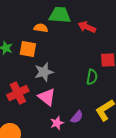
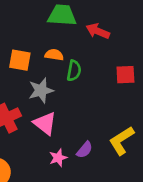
orange semicircle: (41, 28) -> (54, 55), moved
green semicircle: (92, 77) -> (74, 71), moved

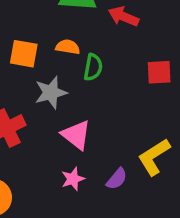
pink triangle: (45, 123) -> (76, 135), moved
purple semicircle: (85, 150) -> (117, 179), moved

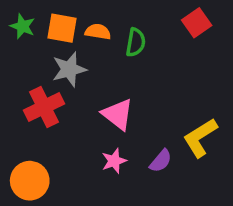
orange semicircle: (68, 47) -> (98, 32), moved
red square: (159, 72) -> (197, 23), moved, turned -32
gray star: (51, 93) -> (69, 69), moved

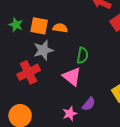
green semicircle: (136, 42) -> (82, 55), moved
pink star: (114, 161) -> (70, 114), moved
purple semicircle: (161, 161) -> (89, 104), moved

